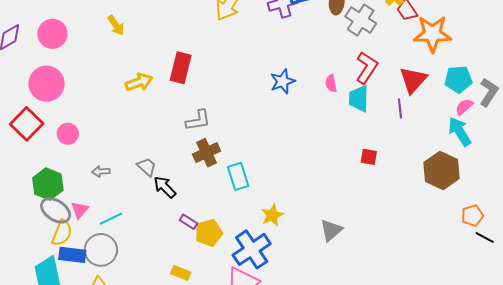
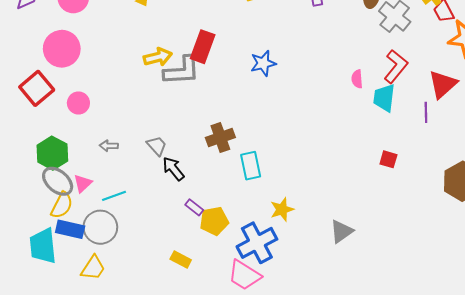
blue star: (283, 81) -> (263, 63), moved
gray L-shape: (198, 120) -> (182, 71), moved, size x1.4

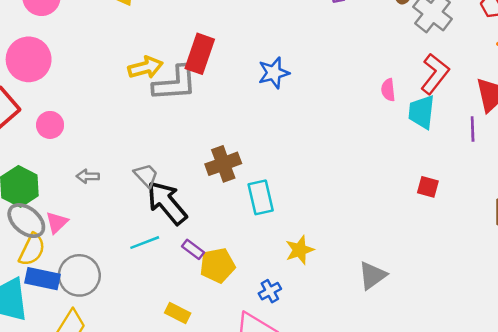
black arrow: (173, 169) -> (167, 203), size x1.5
cyan line: (114, 196) -> (145, 243), moved
blue cross: (257, 243) -> (270, 291), size x0.5

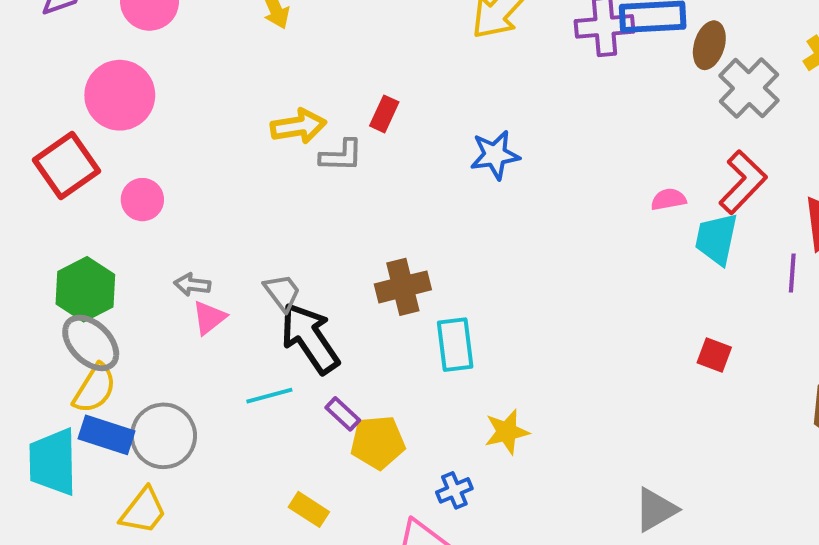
red rectangle: (200, 54) -> (384, 114), size x0.6
gray L-shape: (175, 83) -> (341, 156), size x0.6
pink semicircle: (388, 90) -> (668, 199), turned 80
pink triangle: (57, 223) -> (209, 318), moved
gray triangle: (372, 275) -> (656, 510), moved

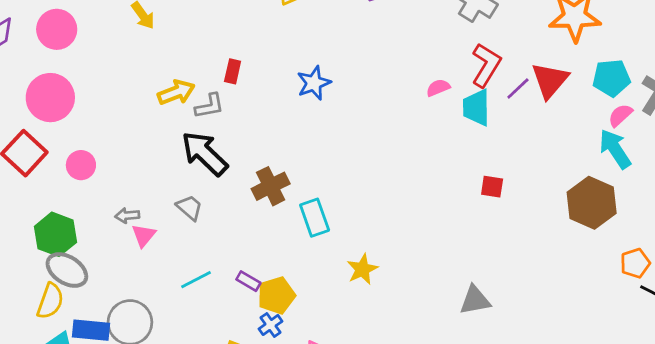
purple line: (792, 273) -> (518, 88), moved, turned 55
black arrow: (310, 338) -> (205, 153), moved
yellow semicircle: (95, 389) -> (50, 301), moved
blue cross: (454, 490) -> (271, 325), moved
gray triangle: (656, 510) -> (475, 300), turned 32

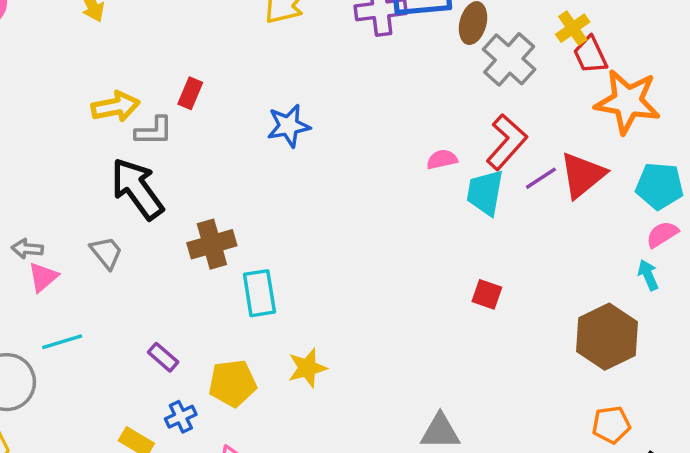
cyan arrow: (615, 149) -> (648, 275), size x0.6
orange pentagon: (635, 263) -> (611, 425), moved
cyan line: (196, 280) -> (62, 342), moved
yellow pentagon: (276, 295) -> (232, 383), moved

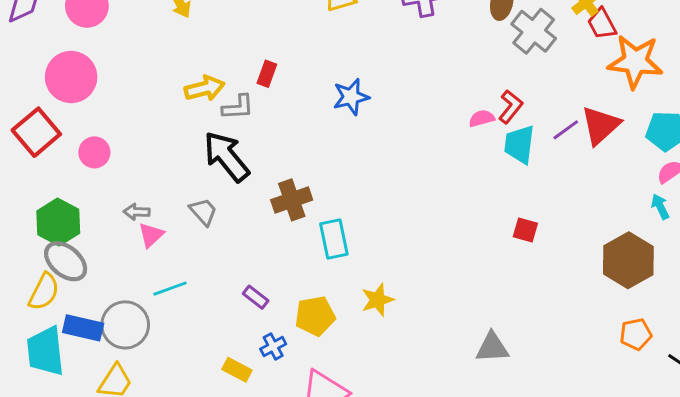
red L-shape: (507, 142) -> (511, 107), moved, size x0.7

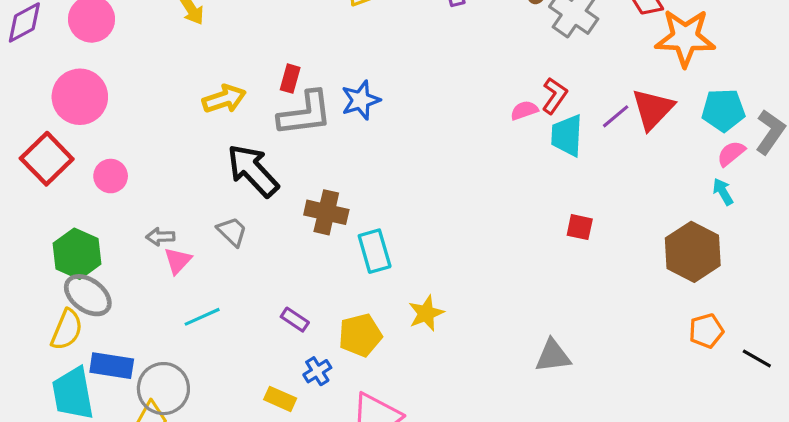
blue star: (351, 97) -> (361, 100), moved
gray L-shape: (238, 107) -> (305, 114), moved, size x1.6
brown cross: (292, 200) -> (326, 212), turned 36
gray circle: (125, 325) -> (163, 389), moved

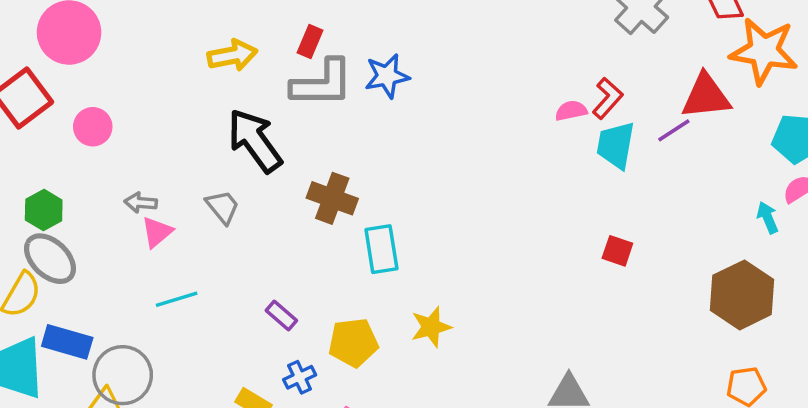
red triangle: (653, 109) -> (706, 96), moved, turned 33
cyan arrow: (723, 192) -> (768, 218), moved
green hexagon: (77, 254) -> (44, 210), size x0.7

